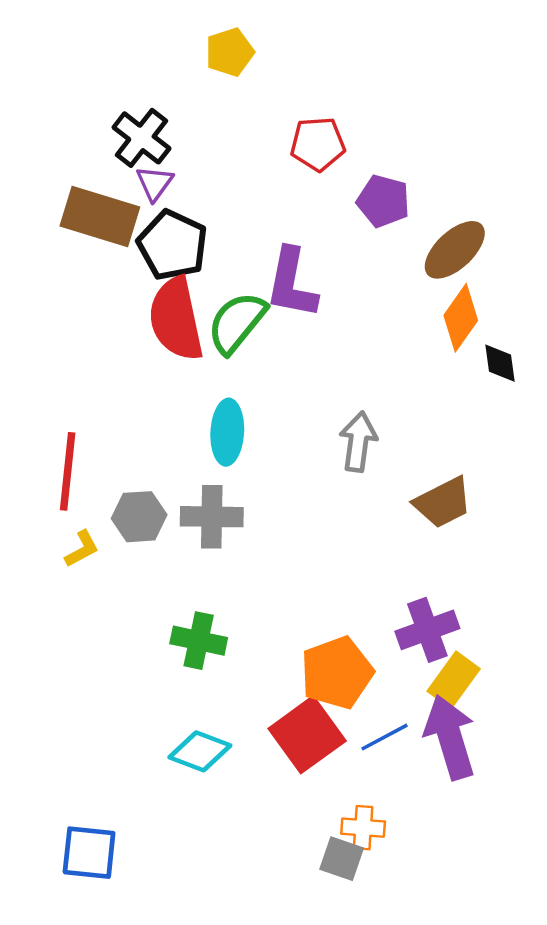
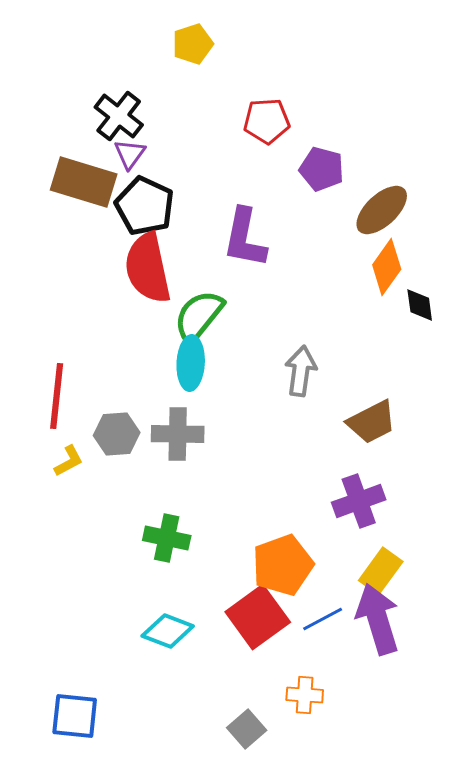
green semicircle: (237, 323) -> (199, 316), moved
purple cross: (427, 630) -> (359, 501), moved
gray square: (342, 859) -> (247, 729), moved, turned 30

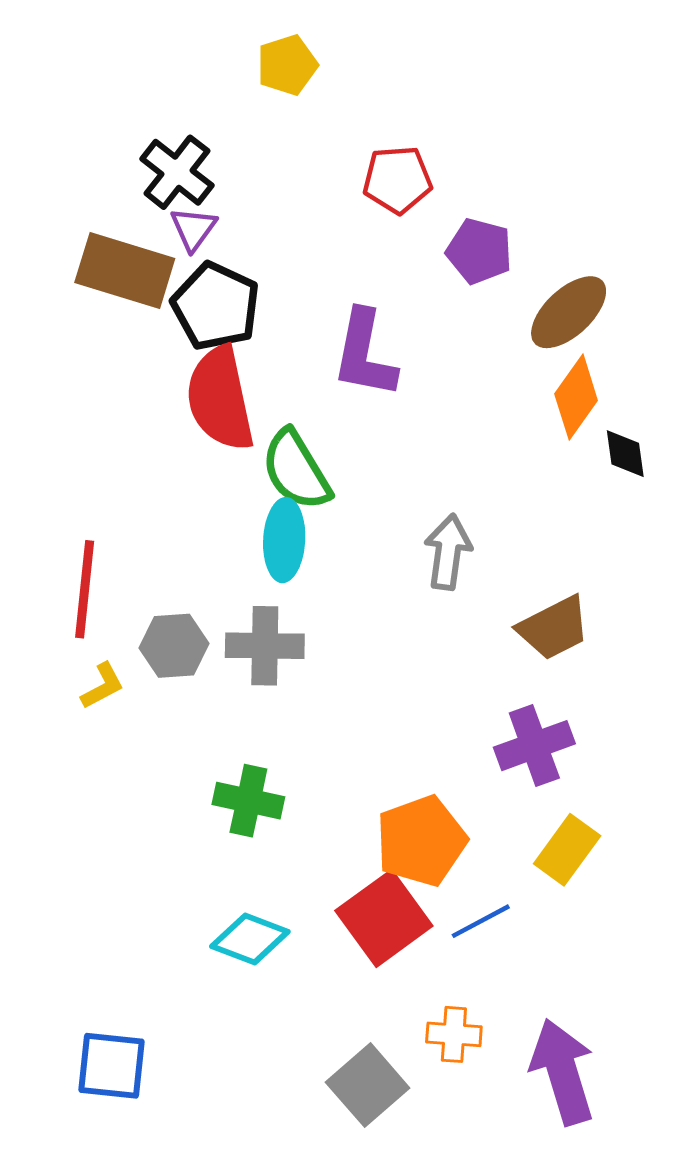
green semicircle: (199, 316) -> (296, 470), turned -70
purple arrow: (378, 619) -> (563, 1072), moved
gray square: (247, 729) -> (368, 1085), size x1.4

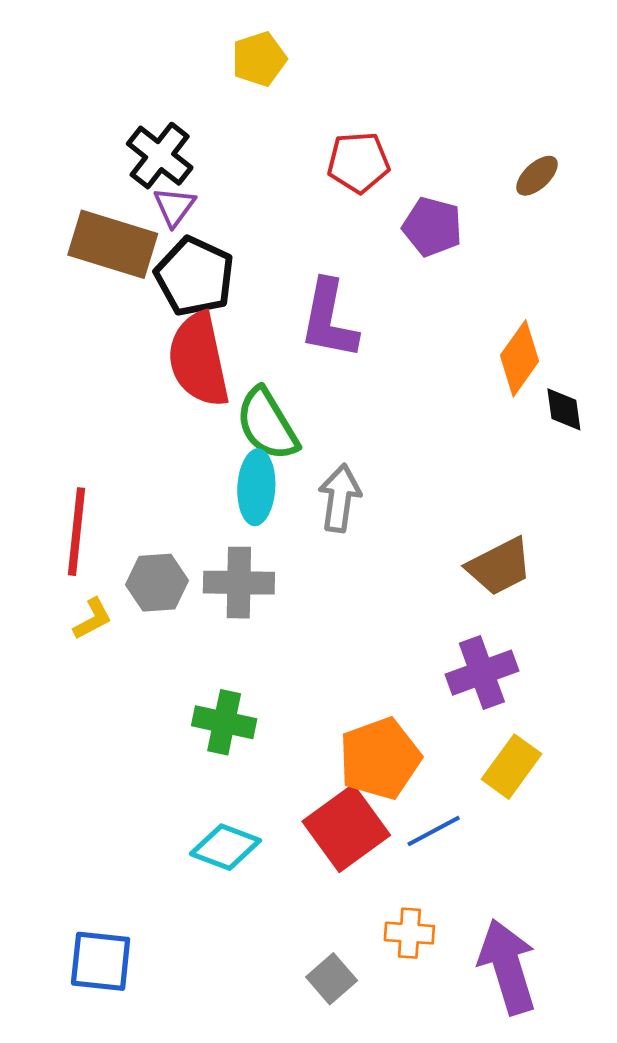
brown ellipse: (569, 312) -> (537, 176), moved, size x0.6
gray arrow: (448, 552) -> (340, 498), moved
gray square: (368, 1085) -> (332, 979), size x0.7

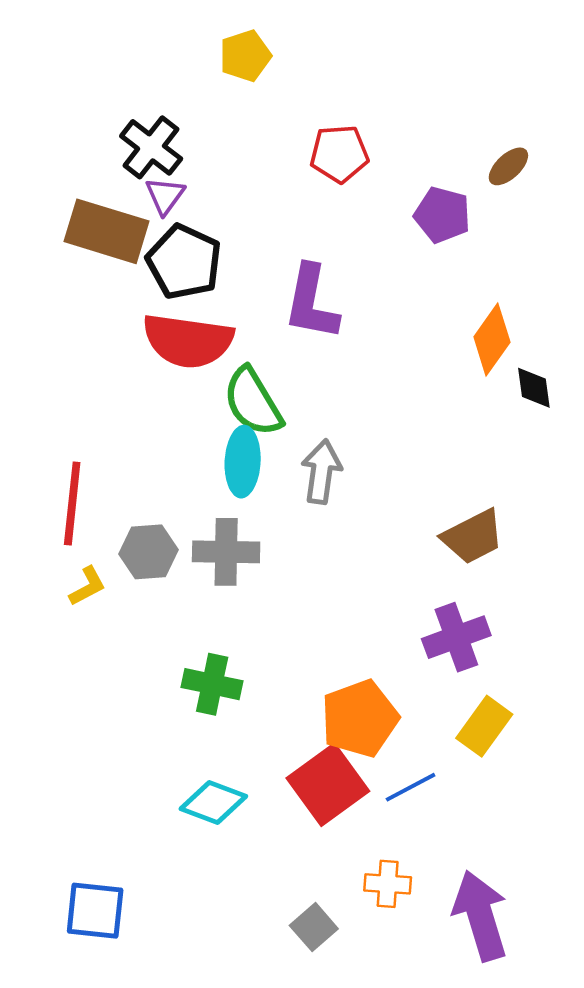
purple pentagon: (432, 227) -> (442, 215), moved
red semicircle: (199, 360) -> (188, 341), turned -70

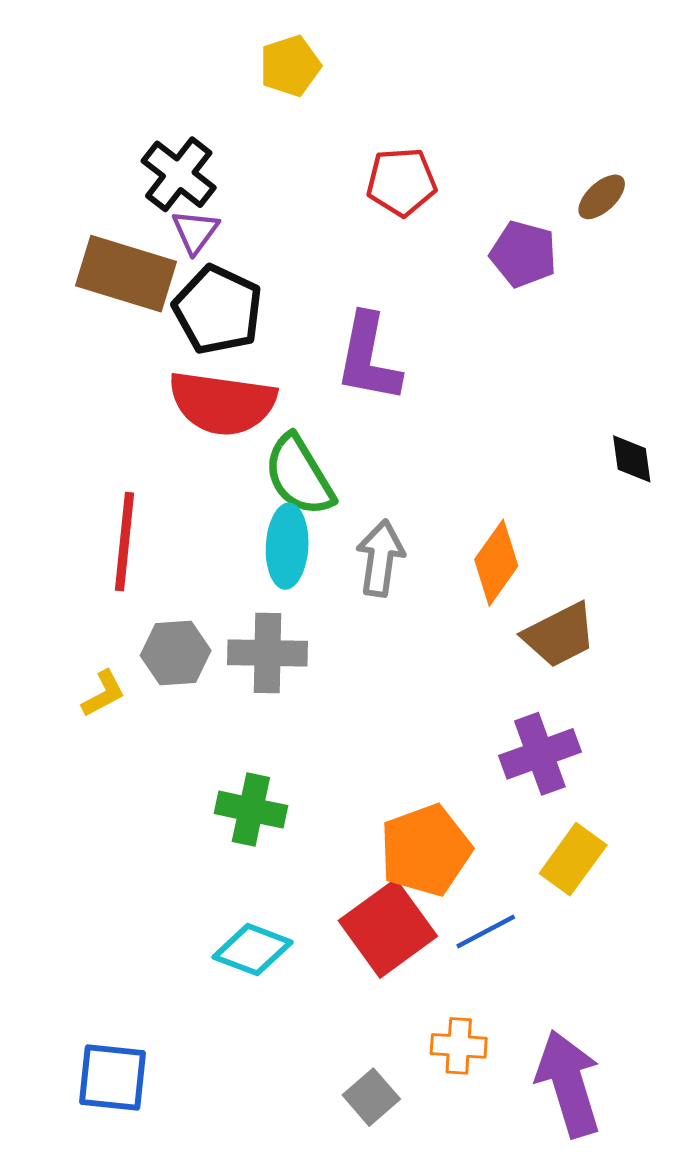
orange diamond: (492, 339) -> (496, 563), moved
red line: (72, 504) -> (124, 542), moved

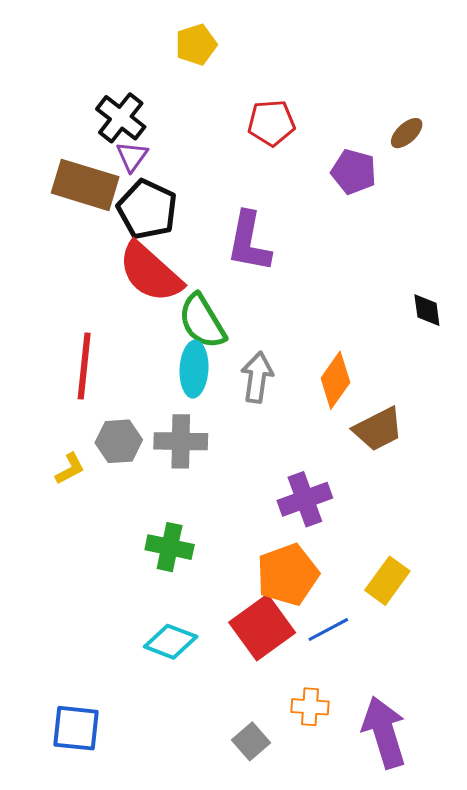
red semicircle: (222, 403) -> (150, 272), turned 34
purple cross: (540, 754) -> (305, 499), moved

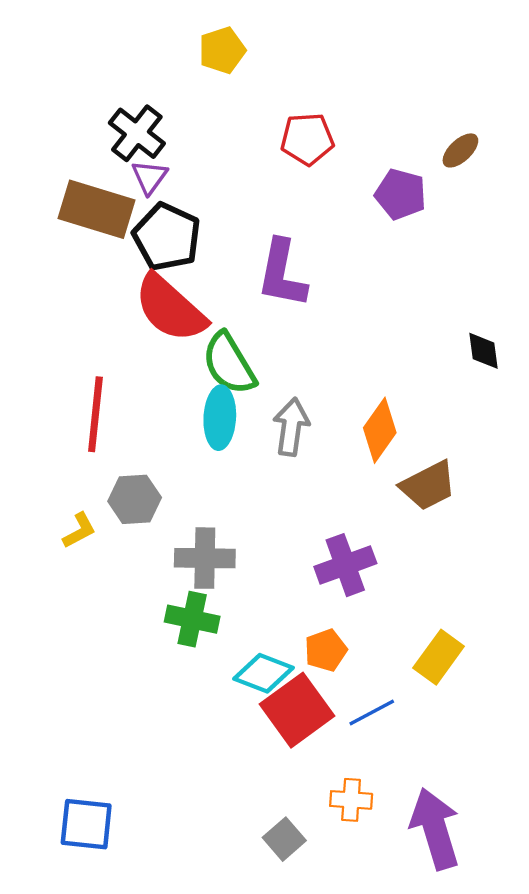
gray cross: (181, 441) -> (205, 558), moved
orange pentagon: (288, 575) -> (326, 650), size x0.6
cyan diamond: (171, 642) -> (264, 673), moved

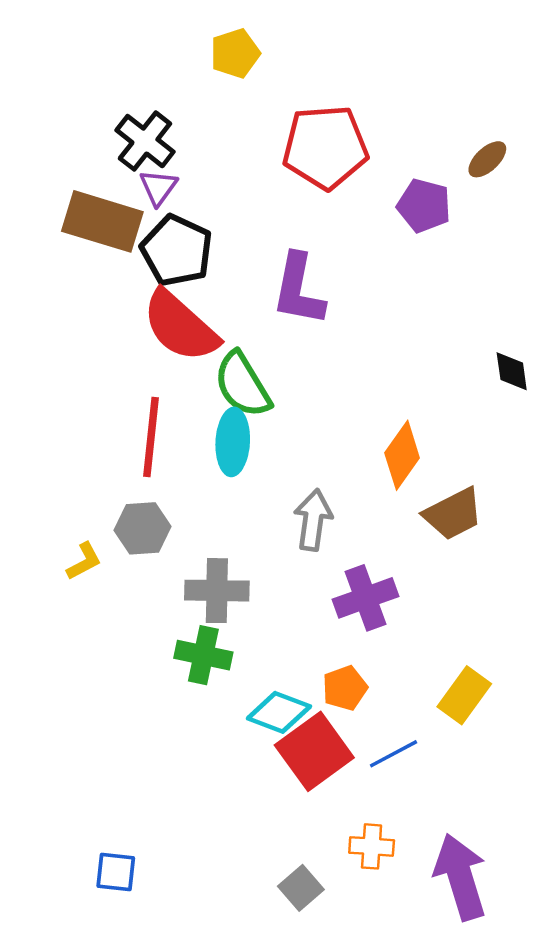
red pentagon: (307, 139) -> (325, 147), size x1.5
red line: (95, 414) -> (151, 437), moved
gray arrow: (291, 427) -> (313, 520), moved
blue square: (86, 824) -> (116, 872), moved, size x0.7

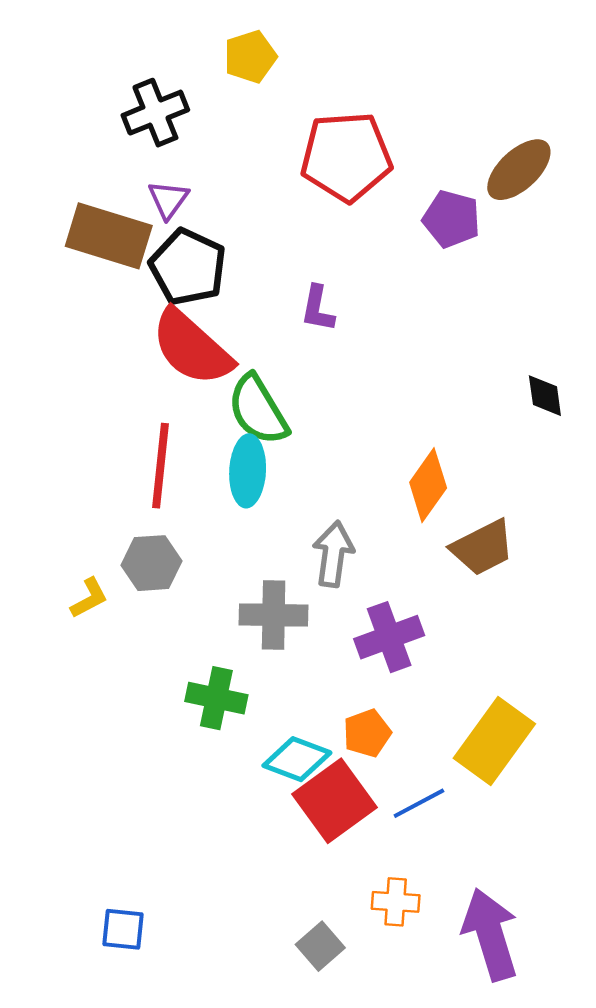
black cross: (145, 141) -> (155, 113), moved, turned 30
brown ellipse: (487, 159) -> (519, 170), size x1.6
purple L-shape: (298, 290) -> (318, 309), size x0.6
gray cross: (217, 591) -> (274, 615), moved
yellow rectangle: (464, 695) -> (494, 741), size x1.4

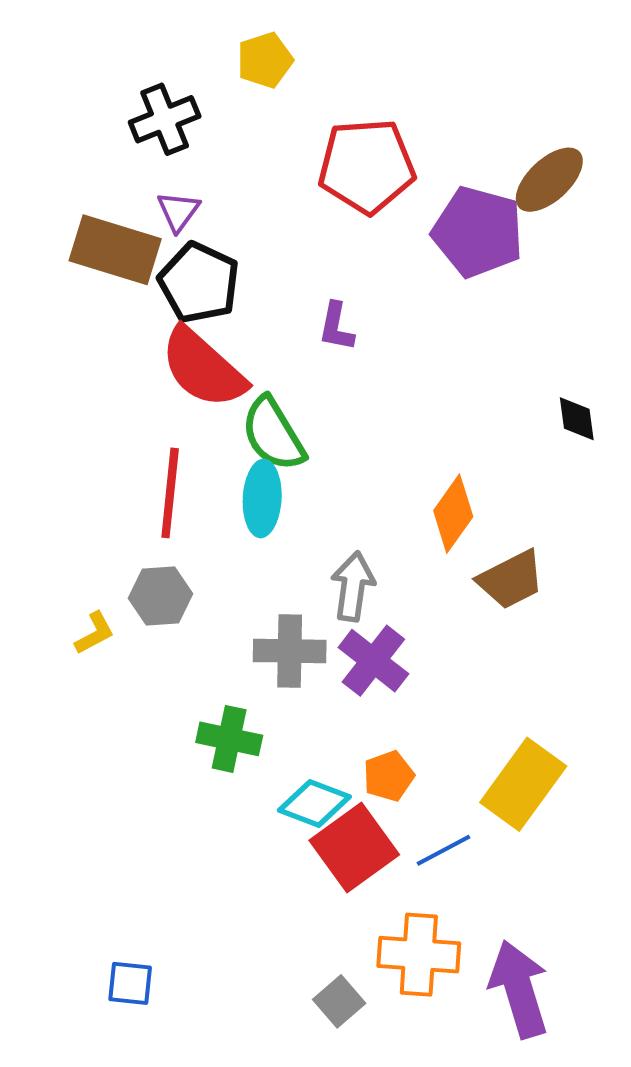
purple pentagon: (451, 219) -> (478, 232), size x1.5
purple cross: (389, 637) -> (373, 661), moved, turned -32
orange cross: (396, 902) -> (419, 955), size x1.6

